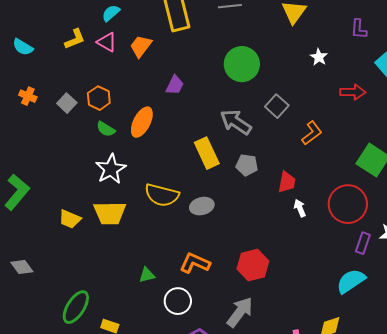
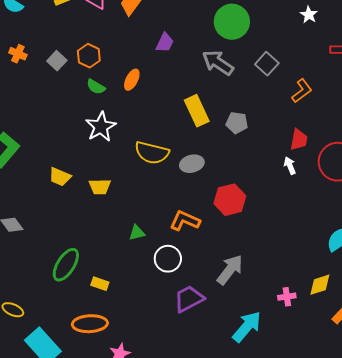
orange ellipse: (142, 122) -> (132, 80), size x0.7
gray arrow: (236, 122) -> (218, 63), moved
red trapezoid: (287, 182) -> (299, 140), moved
yellow trapezoid: (110, 213) -> (100, 187), moved, size x0.7
red hexagon: (253, 265) -> (230, 200), moved

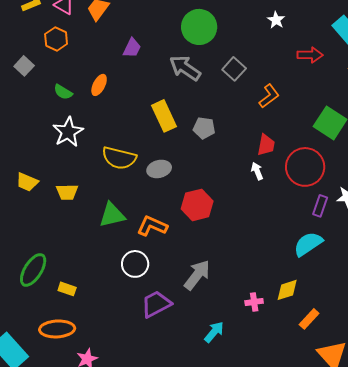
orange hexagon: (89, 56) -> (56, 39), moved
green triangle: (137, 233) -> (112, 215), moved, size x1.6
cyan arrow: (247, 327) -> (214, 332), size x0.7

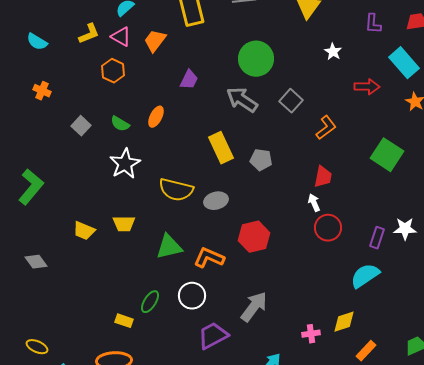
gray square: (24, 66) -> (81, 126), moved
red circle: (305, 167) -> (328, 228), moved, size x0.7
yellow trapezoid: (27, 182) -> (84, 231), moved
green ellipse: (33, 270) -> (150, 302), moved, size x0.7

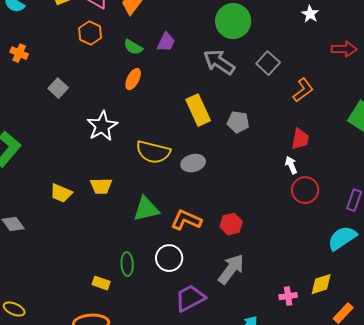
green semicircle: (120, 124) -> (133, 47), moved
red hexagon: (254, 237) -> (231, 224), moved, size x0.7
green ellipse: (150, 302) -> (127, 264), turned -35

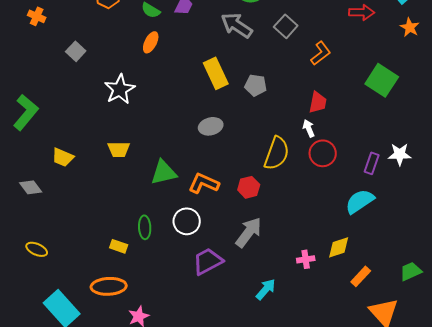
yellow semicircle: (153, 152) -> (277, 153), moved, turned -84
yellow trapezoid: (61, 193) -> (63, 157), moved
yellow ellipse: (14, 309) -> (37, 249), moved

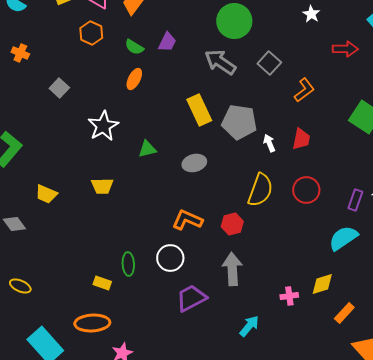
gray pentagon: (256, 85) -> (239, 122), size x1.6
white arrow: (309, 128) -> (269, 143), moved
green triangle: (164, 172) -> (147, 149), moved, size x0.7
gray arrow: (249, 232) -> (232, 269), turned -40

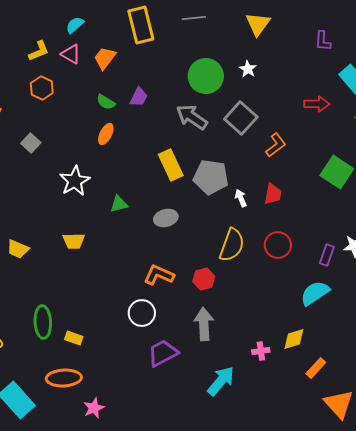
white star: (311, 14) -> (248, 69), moved
orange hexagon: (91, 33) -> (42, 88), moved
gray square: (269, 63) -> (241, 118), size x1.4
green ellipse: (128, 264) -> (43, 322), moved, size x1.4
cyan arrow: (249, 326) -> (221, 381), size x1.4

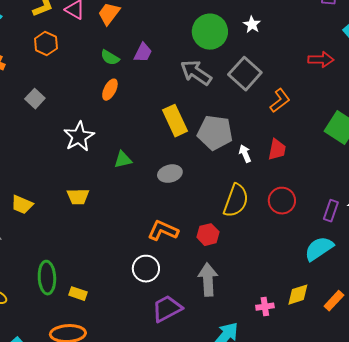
orange rectangle: (316, 368) -> (334, 301), moved

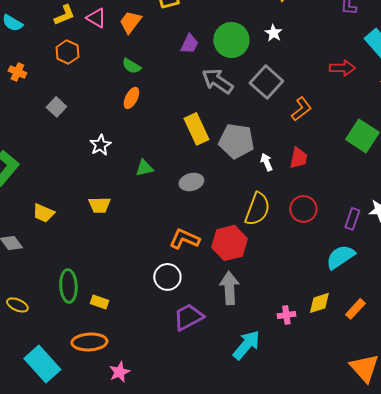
purple trapezoid: (143, 53) -> (189, 44), moved
white star: (79, 137) -> (100, 145), size x0.7
red hexagon: (208, 235) -> (229, 243), size x1.6

